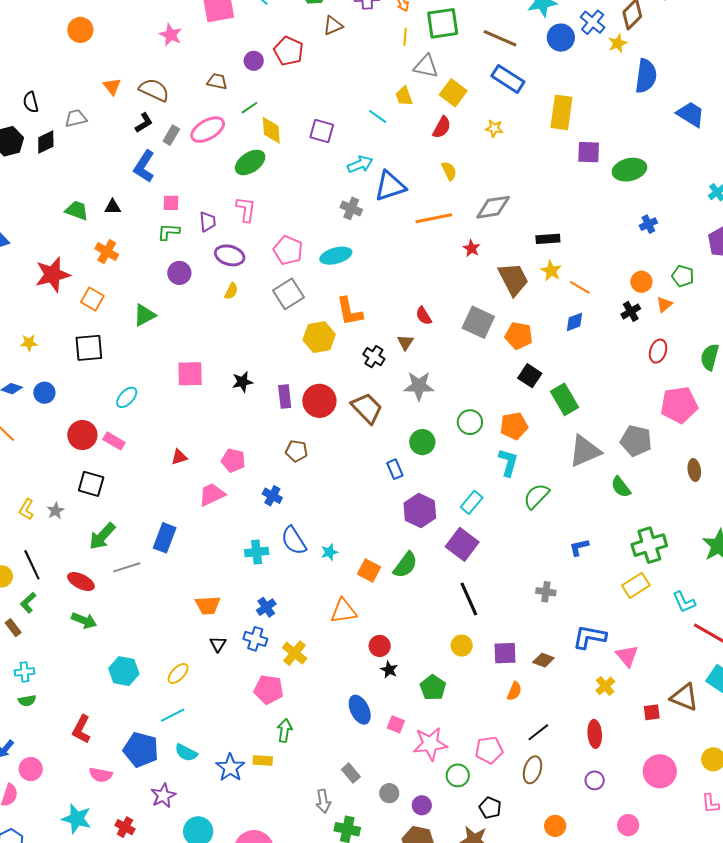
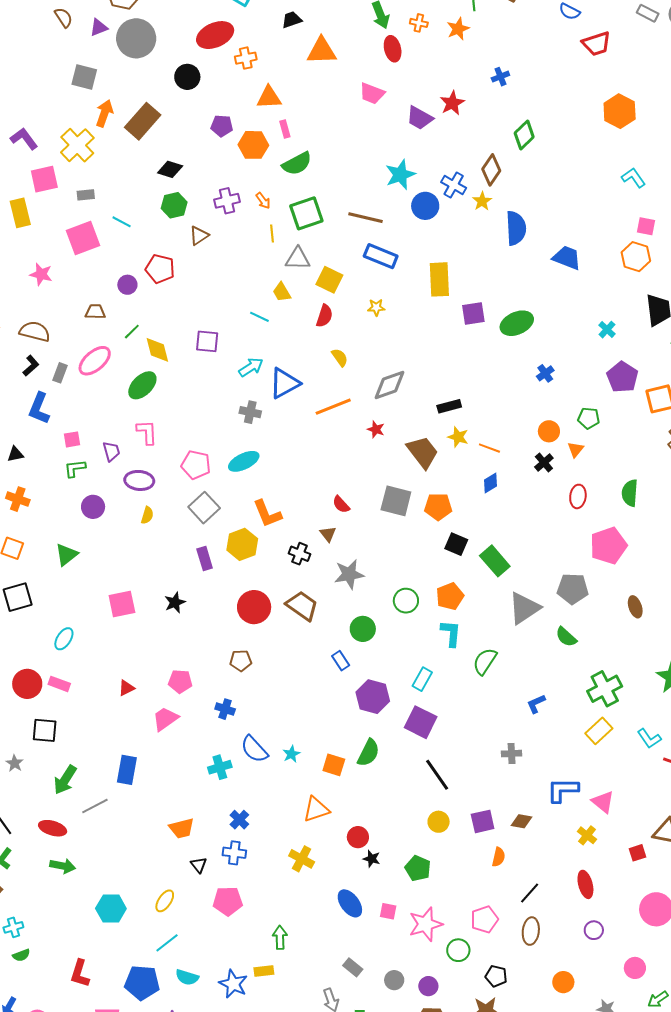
purple rectangle: (285, 396) -> (205, 559), moved
yellow cross: (295, 653) -> (302, 859), moved
pink pentagon: (269, 689) -> (228, 901), moved

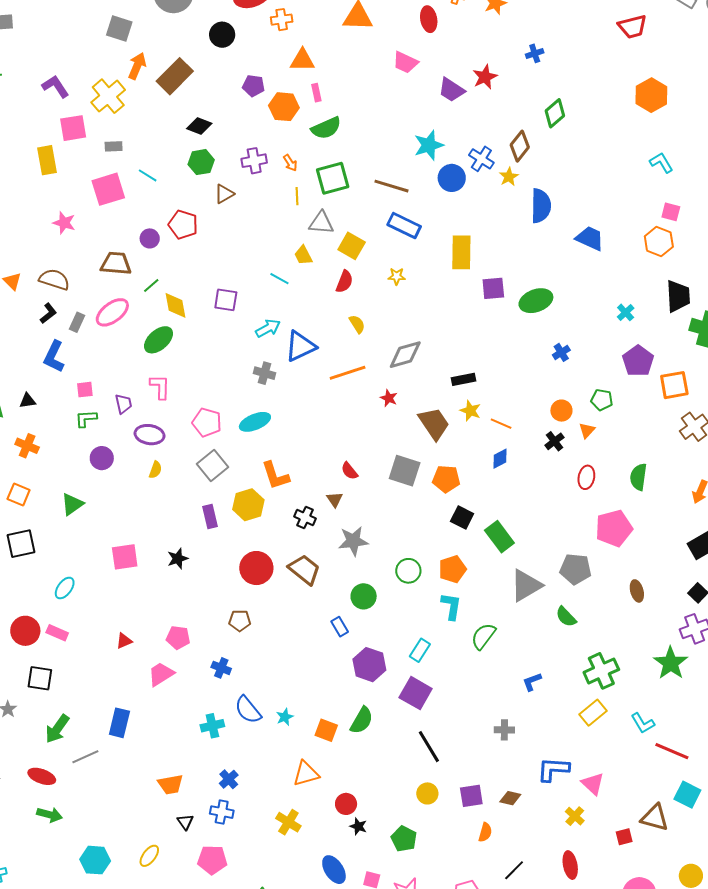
brown trapezoid: (95, 312) -> (116, 263), size x1.5

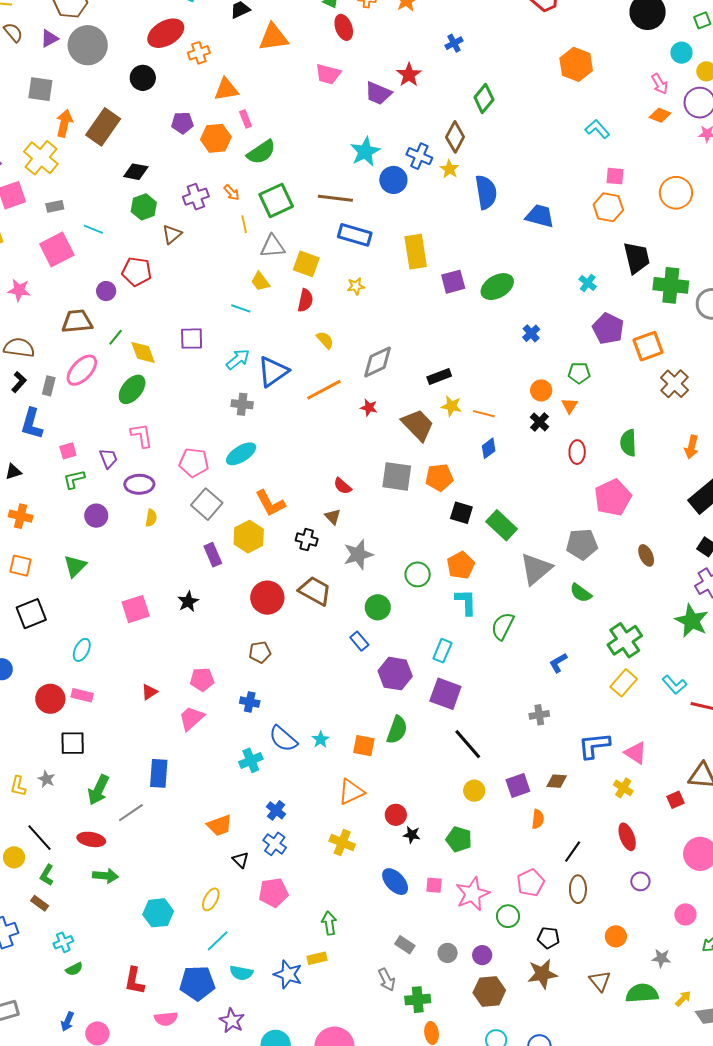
blue cross: (222, 812) -> (275, 844), turned 35

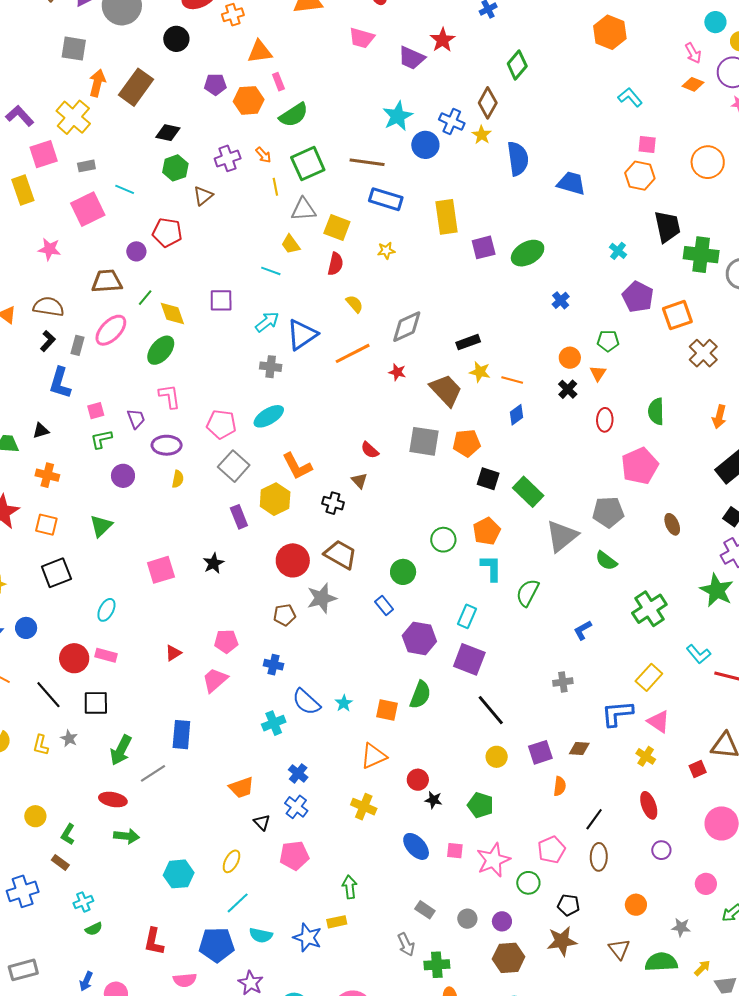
gray star: (358, 554) -> (322, 598), moved
yellow rectangle: (624, 683) -> (649, 677), moved
black line: (40, 838) -> (48, 695), moved

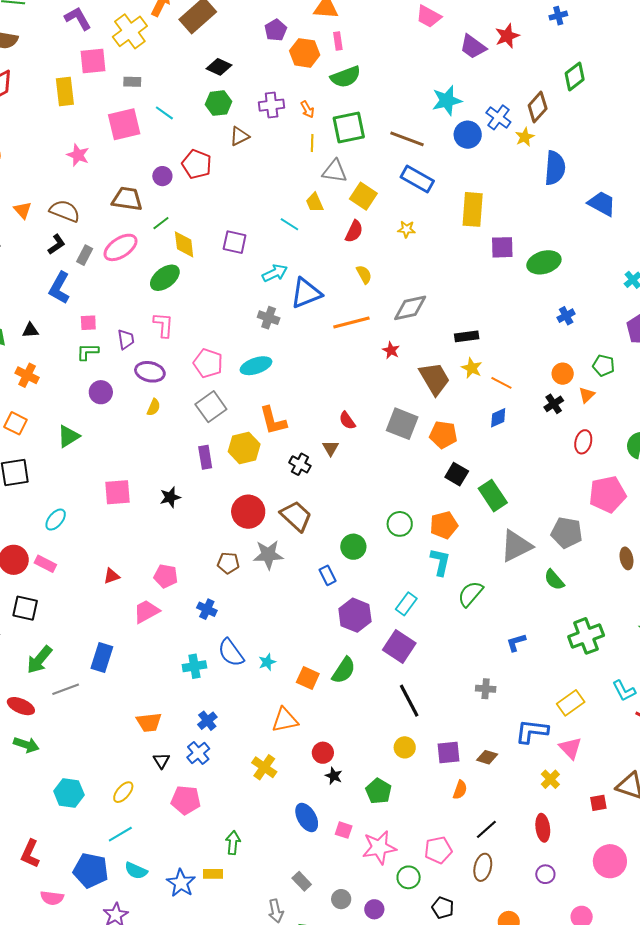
purple pentagon: (215, 84) -> (276, 30), turned 30

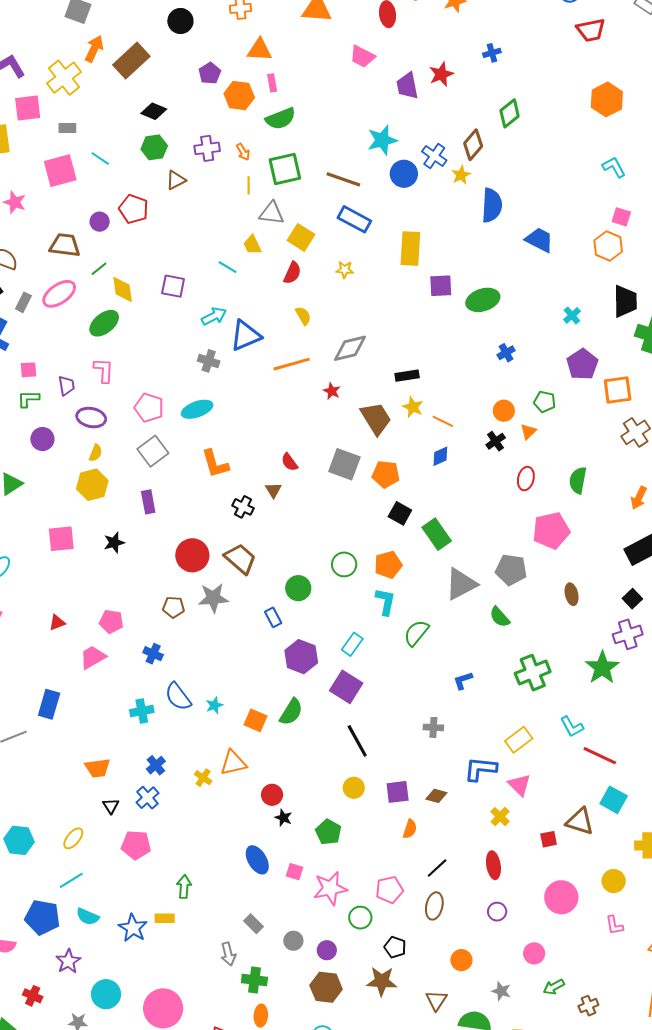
purple trapezoid: (473, 47) -> (407, 86), turned 44
yellow hexagon: (244, 448) -> (92, 485), moved
yellow cross: (264, 767) -> (203, 778), moved, size x0.7

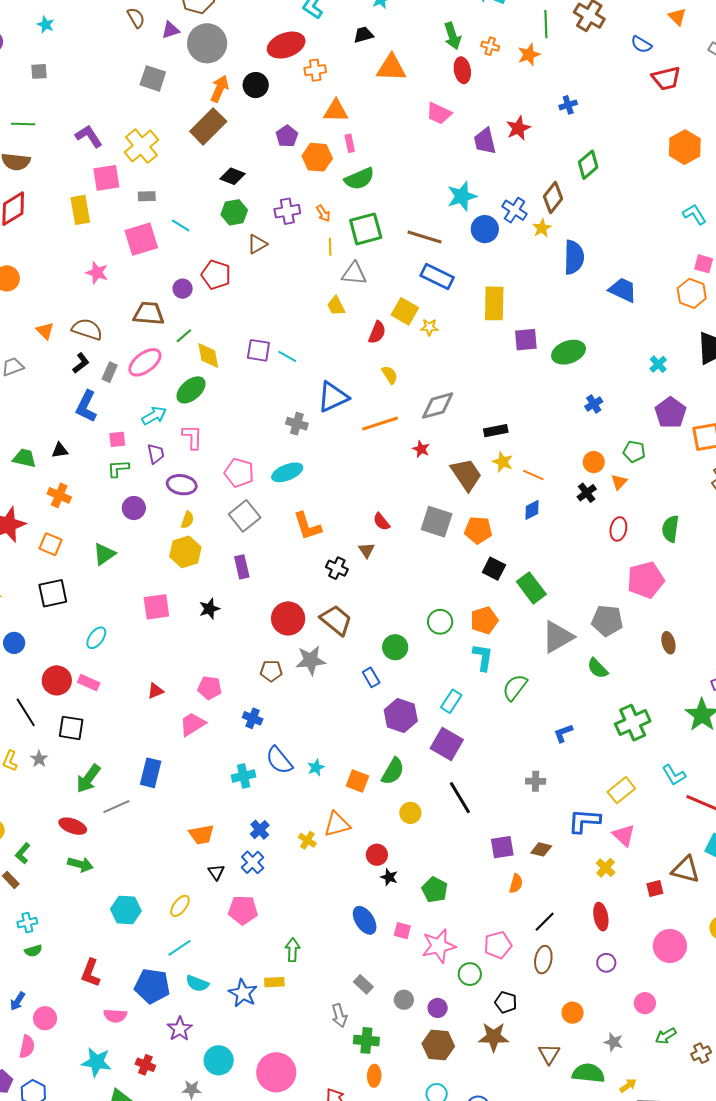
orange arrow: (94, 49) -> (220, 89), moved
yellow square: (301, 237) -> (405, 311), moved
cyan line: (228, 267) -> (287, 356), moved
cyan arrow: (214, 316) -> (154, 416), moved
yellow circle: (354, 788) -> (410, 813), moved

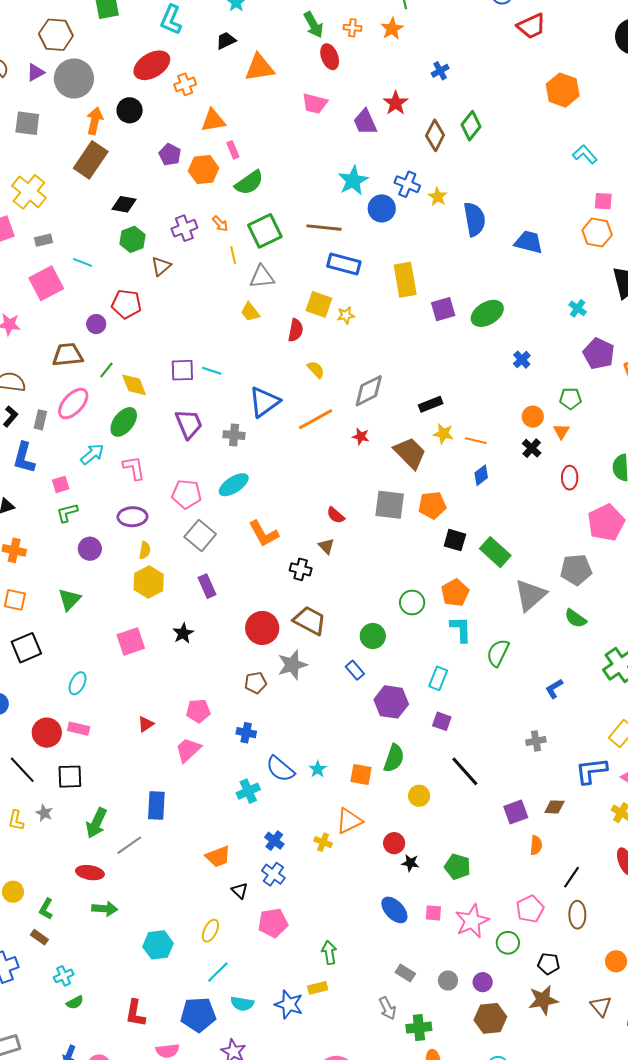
brown diamond: (553, 197) -> (435, 135), moved
purple trapezoid: (156, 454) -> (189, 424), moved, size x1.5
purple square: (447, 744) -> (442, 721), size x0.6

